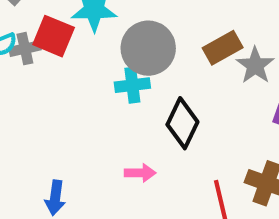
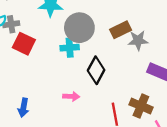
red square: (54, 36) -> (24, 44), moved
gray star: (255, 65) -> (138, 40), turned 30

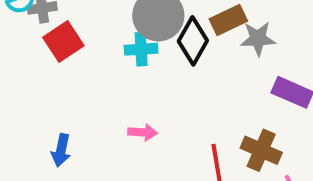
red square: (24, 44) -> (63, 42), turned 30
black diamond: (96, 70) -> (193, 41), moved

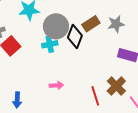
gray star: (258, 39) -> (116, 24), moved
brown cross: (261, 150) -> (116, 86), turned 30

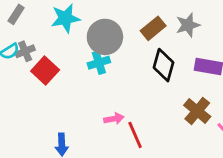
black diamond: (75, 37) -> (164, 65), moved
red line: (95, 96) -> (135, 135), moved

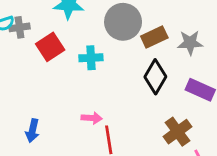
gray circle: (105, 37) -> (123, 22), moved
red square: (45, 70) -> (50, 47), moved

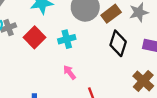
pink arrow: (92, 118) -> (70, 72), moved, turned -120

